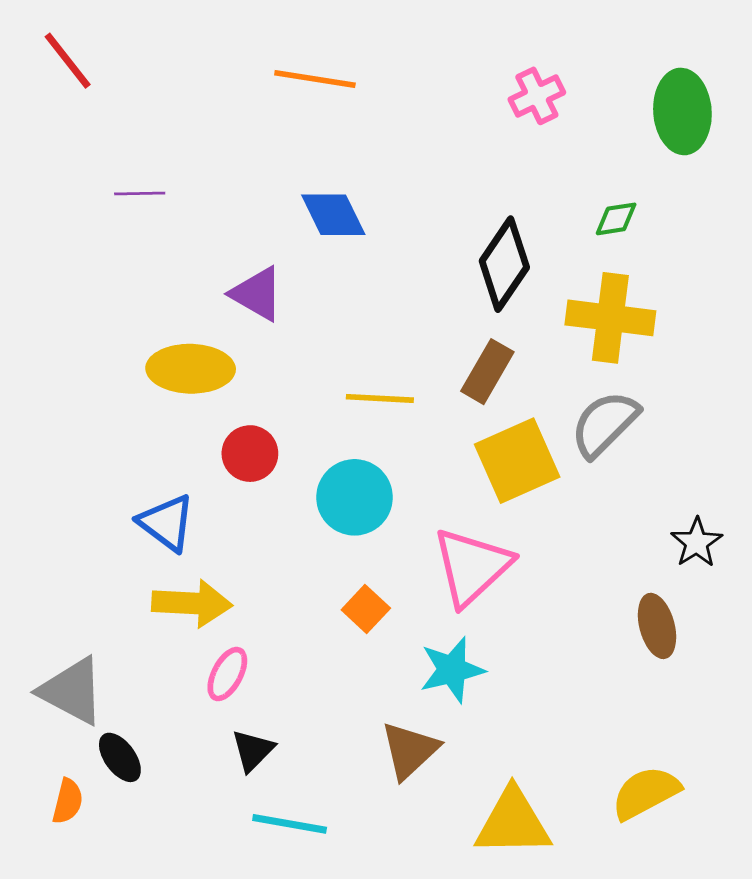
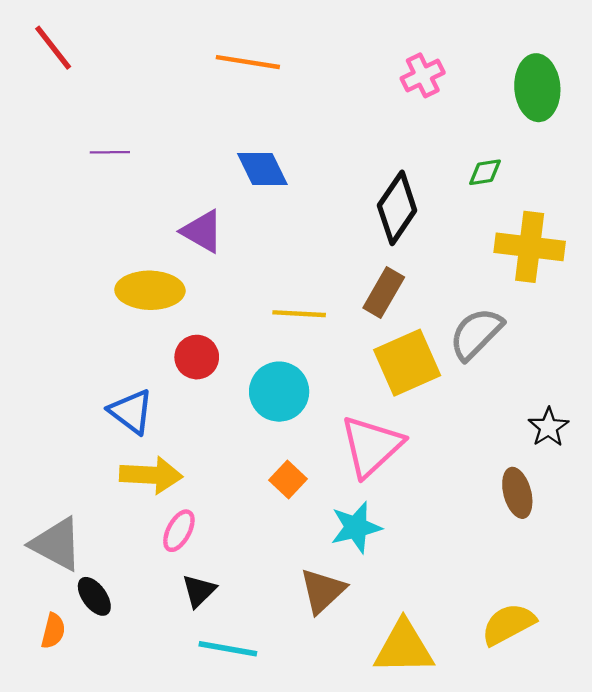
yellow cross: (610, 318) -> (530, 247), moved

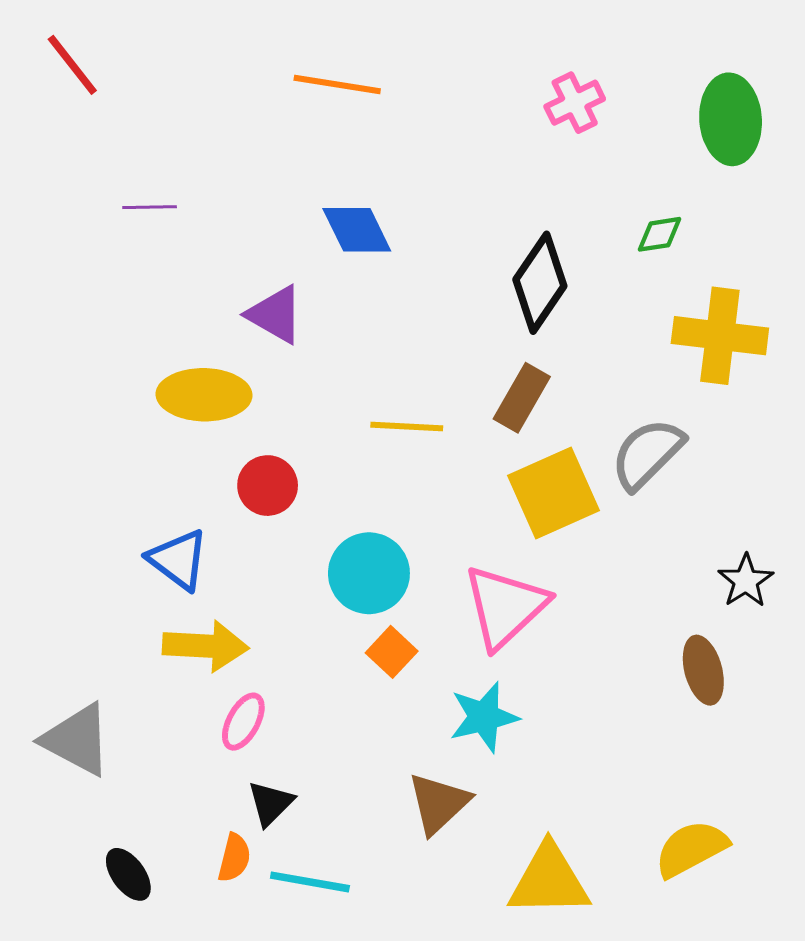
cyan circle: (279, 392) -> (369, 573), moved
black ellipse: (94, 596) -> (128, 874), moved
orange semicircle: (53, 631) -> (234, 858), moved

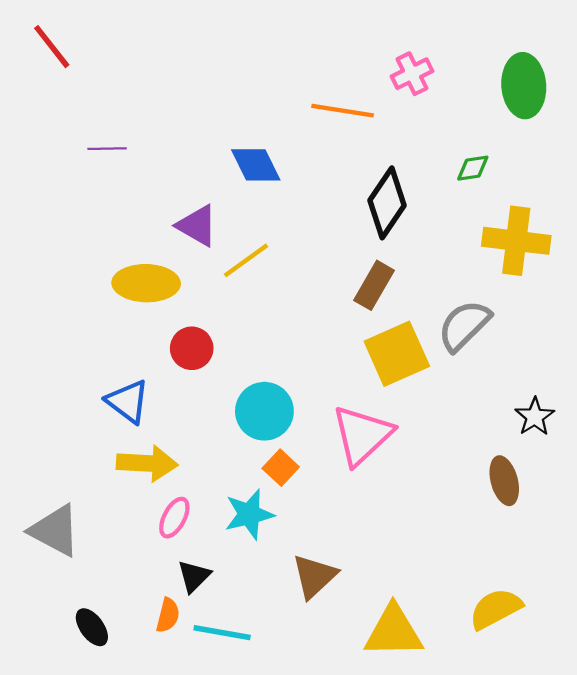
orange line: (337, 85) -> (343, 111), moved
yellow line: (407, 427) -> (246, 260), moved, turned -39
cyan star: (484, 717) -> (249, 514), moved

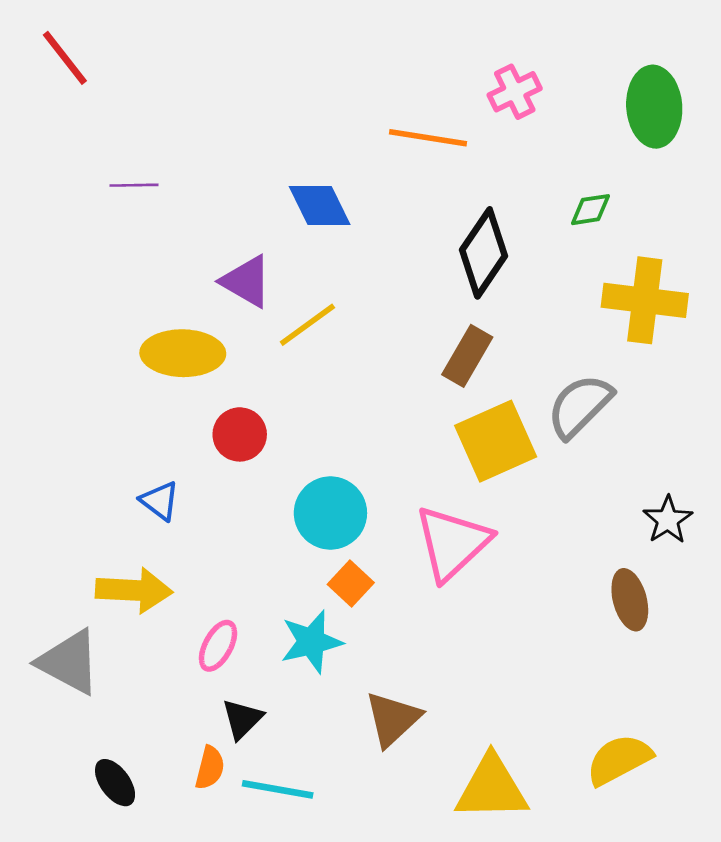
blue triangle: (128, 401) -> (160, 501), size x0.7
yellow arrow: (147, 463) -> (134, 590), moved

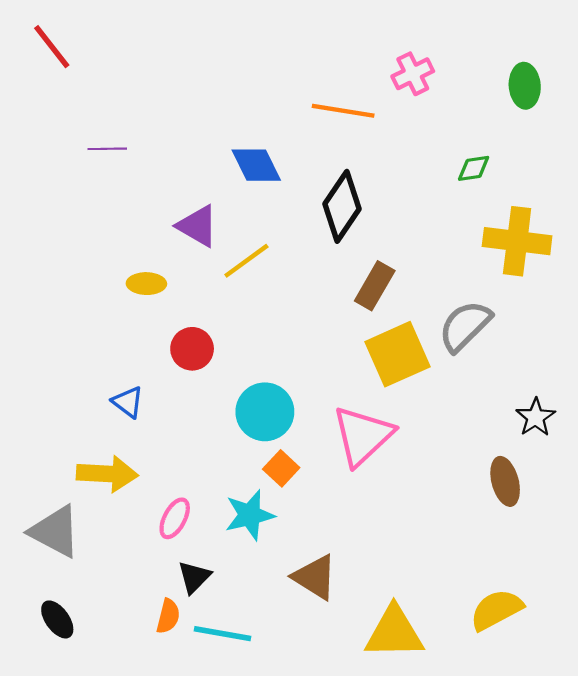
green ellipse: (654, 107) -> (525, 86), size x0.7
black diamond: (484, 253) -> (342, 206), moved
yellow ellipse: (183, 353) -> (146, 284), size x0.6
brown triangle: (393, 719) -> (315, 577), turned -45
black ellipse: (115, 783) -> (57, 619), moved

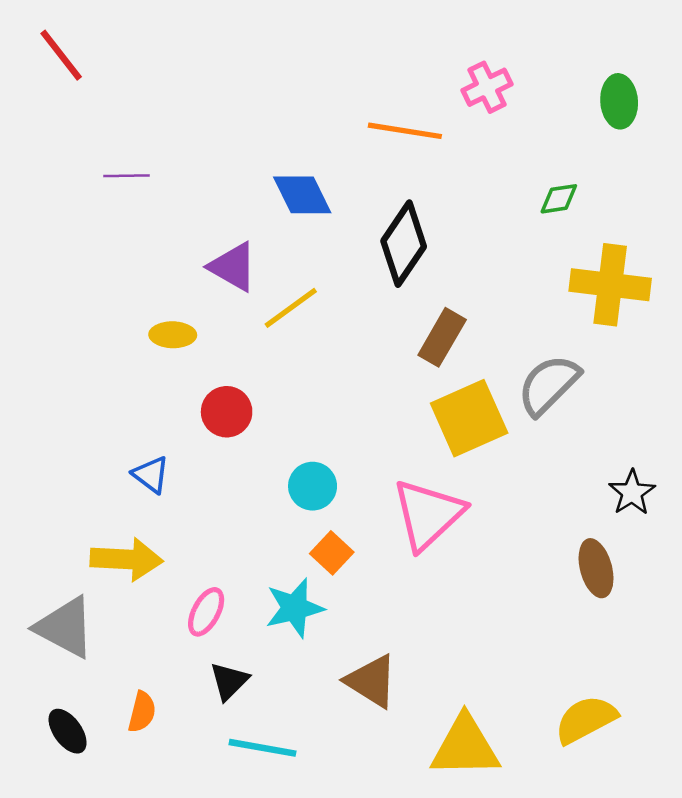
cyan circle: (265, 412) -> (313, 486), size x0.7
orange semicircle: (168, 616) -> (142, 712), moved

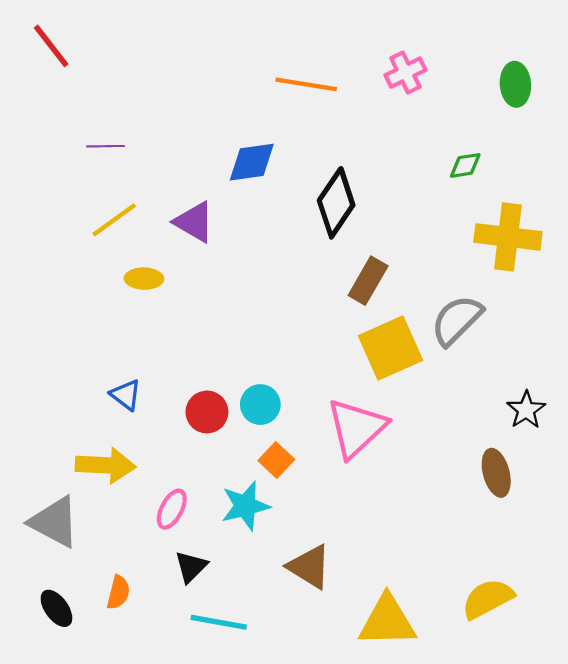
orange line: (405, 131) -> (306, 84), moved
blue diamond: (302, 195) -> (252, 162), turned -72
yellow line: (291, 308) -> (114, 220), moved
red circle: (227, 412) -> (207, 412), moved

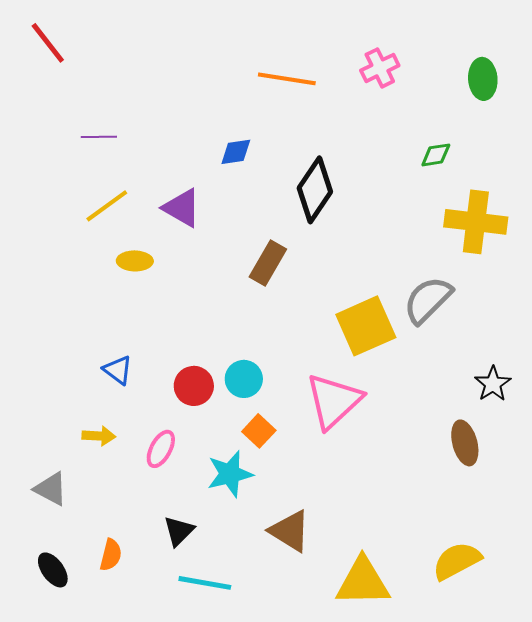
blue diamond: (252, 162) -> (236, 152), size x0.7
brown rectangle: (368, 281) -> (268, 263), moved
yellow arrow: (106, 465) -> (99, 436), size x0.6
pink ellipse: (172, 509) -> (161, 449), moved
gray triangle: (54, 522) -> (51, 489), size x0.7

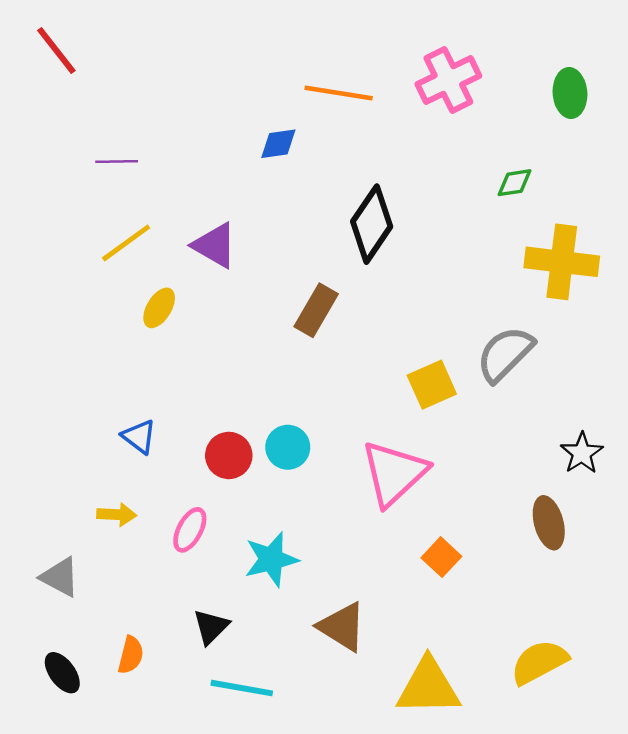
pink cross: (380, 68) -> (448, 80), size x1.4
blue diamond: (236, 152) -> (278, 144), moved
yellow ellipse: (135, 261) -> (159, 308), turned -60
yellow square: (366, 326) -> (432, 385), size x0.7
orange square: (259, 431) -> (441, 557), moved

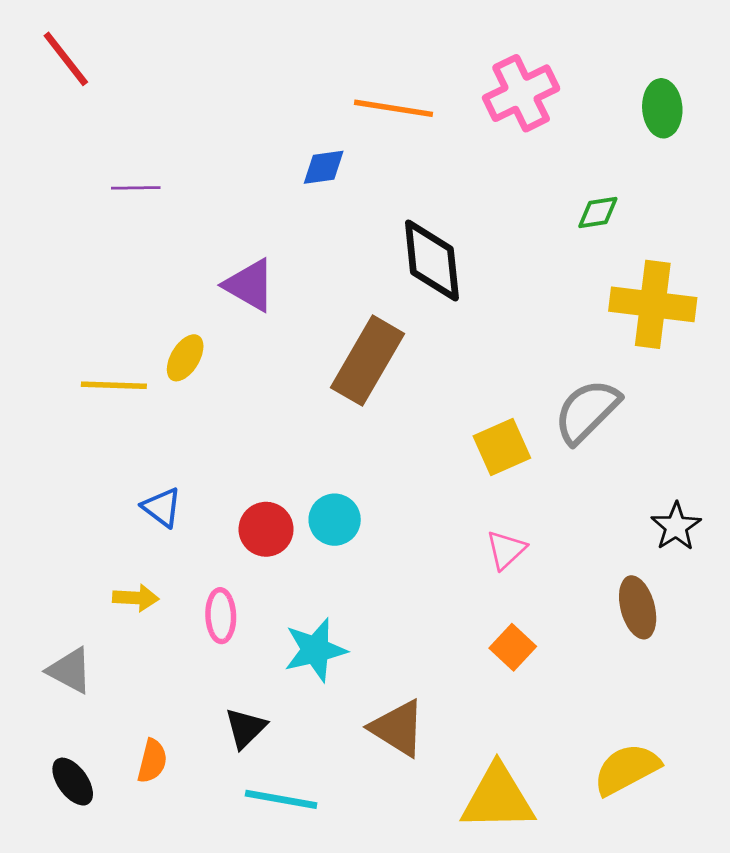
black diamond: (372, 224) -> (432, 260), turned -40
yellow line: (126, 243) -> (114, 385), moved, turned 38
brown rectangle: (316, 310) -> (367, 361), size x1.4
pink triangle: (394, 473) -> (506, 550), moved, size x0.5
pink ellipse: (190, 530) -> (221, 616), turned -30

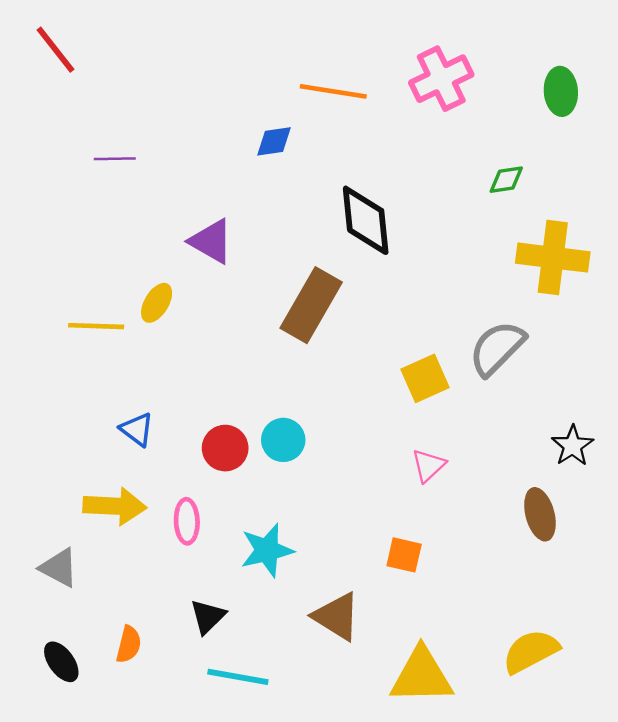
yellow arrow: (136, 598) -> (115, 506), size x1.6
orange square: (513, 647) -> (404, 555), moved, turned -30

